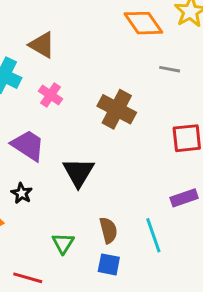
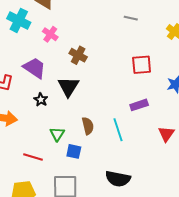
brown cross: (117, 109) -> (78, 55), moved, size x0.7
black star: (22, 193) -> (41, 100), moved
blue square: (109, 264) -> (74, 151), moved

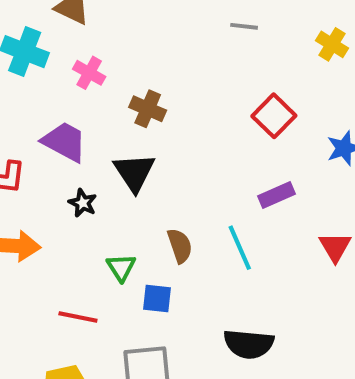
red square: (142, 65) -> (274, 116), turned -35

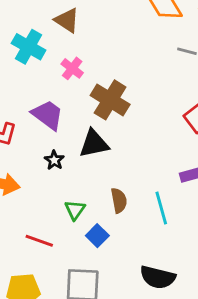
brown cross: (148, 109) -> (110, 100), size x1.5
black triangle: (134, 172) -> (94, 144), turned 44
blue square: (157, 298) -> (97, 236), turned 30

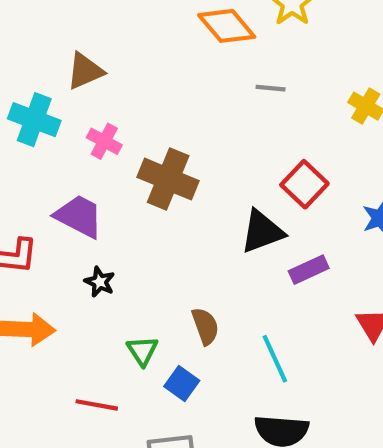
brown triangle: (67, 20) -> (85, 71), turned -48
black triangle: (94, 144) -> (262, 232), moved
cyan line: (161, 208) -> (275, 359), moved

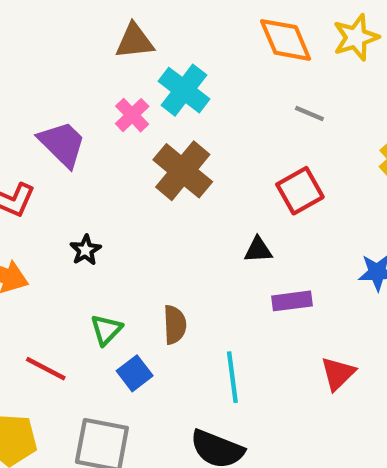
cyan cross: (34, 120) -> (184, 90), moved
red square: (304, 184) -> (300, 191), moved
purple trapezoid: (79, 216) -> (62, 144), moved
black triangle: (262, 232) -> (258, 250), size x0.6

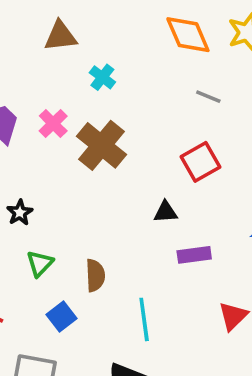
cyan cross: (184, 90) -> (102, 77), size x0.6
pink cross: (132, 115) -> (53, 123), moved
green triangle: (106, 330) -> (40, 263), moved

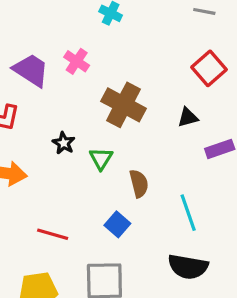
brown cross: (102, 145) -> (124, 105), moved
green triangle: (40, 263) -> (101, 159), moved

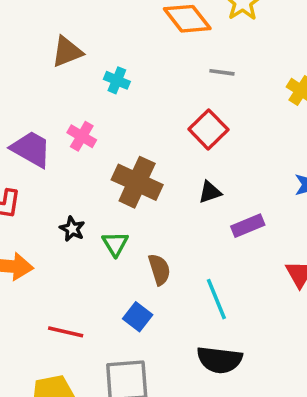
red square: (209, 68) -> (208, 129), moved

